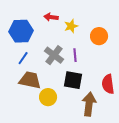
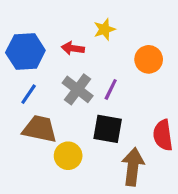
red arrow: (51, 17) -> (73, 48), moved
yellow star: (71, 26) -> (104, 29), moved
purple line: (75, 55) -> (111, 89), turned 32

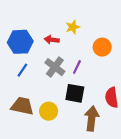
brown trapezoid: (40, 129) -> (22, 106), moved

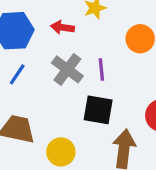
purple line: (77, 67) -> (101, 69), turned -32
yellow circle: (49, 111) -> (61, 152), moved

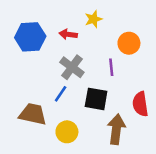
purple line: (101, 69) -> (111, 67), moved
blue line: (17, 74) -> (61, 94), moved

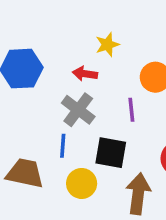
red arrow: (68, 34) -> (85, 74), moved
blue line: (61, 94) -> (63, 146), turned -30
yellow circle: (67, 132) -> (82, 183), moved

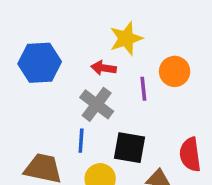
yellow star: (107, 45) -> (126, 39), size x1.4
purple line: (131, 110) -> (143, 89), moved

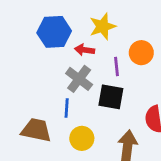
blue hexagon: (40, 63) -> (54, 32), moved
black square: (130, 148) -> (111, 97), moved

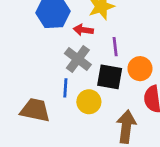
orange circle: (141, 53) -> (140, 69), moved
yellow circle: (82, 138) -> (89, 102), moved

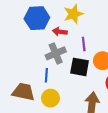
gray cross: (78, 59) -> (56, 53), turned 30
yellow circle: (89, 102) -> (50, 98), moved

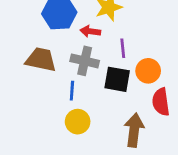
gray cross: (56, 53) -> (85, 61), turned 36
brown trapezoid: (23, 92) -> (41, 60), moved

